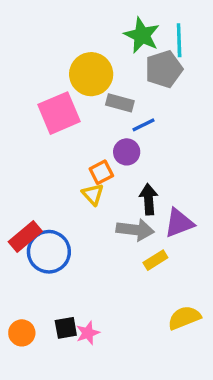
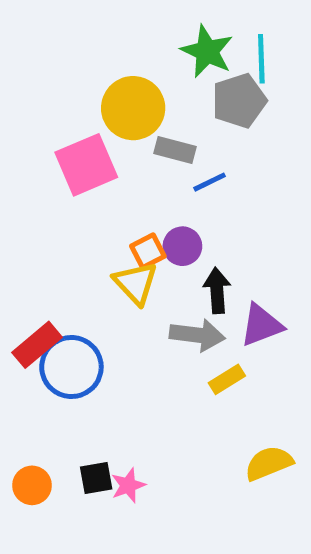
purple circle: (127, 152) -> (182, 246), moved
yellow triangle: (93, 194) -> (136, 283), size x1.4

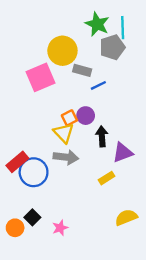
gray arrow: (197, 335) -> (66, 157), moved
black square: (96, 478) -> (32, 217), moved, turned -35

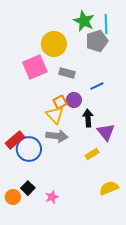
gray rectangle: (82, 70) -> (67, 73), moved
blue line: (98, 85) -> (97, 86), moved
purple triangle: (123, 153) -> (106, 132), turned -48

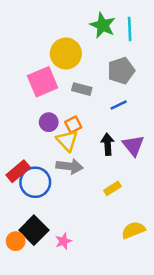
gray pentagon: (97, 41) -> (121, 71), moved
purple circle: (74, 100) -> (49, 122), moved
purple triangle: (106, 132) -> (133, 145), moved
black square: (28, 188) -> (34, 230), size x1.6

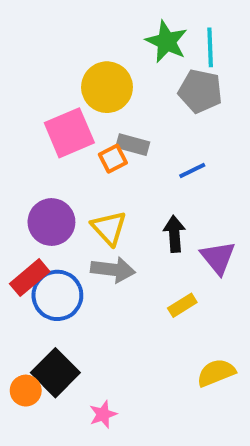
gray pentagon: (121, 71) -> (200, 91), moved, turned 30
purple circle: (49, 122) -> (51, 222), moved, size x1.5
orange square: (73, 125) -> (113, 159), moved
purple triangle: (133, 145) -> (218, 258), moved
pink star: (63, 241) -> (103, 414), moved

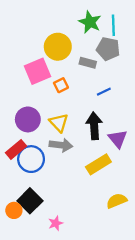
gray rectangle: (133, 145) -> (88, 63), moved
black arrow: (174, 234) -> (94, 126), size x1.4
yellow rectangle: (182, 305) -> (98, 164), size x1.6

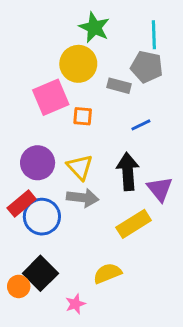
green star: (90, 22) -> (94, 27), moved
orange square: (61, 85) -> (83, 116), turned 32
yellow semicircle: (117, 201) -> (107, 273), moved

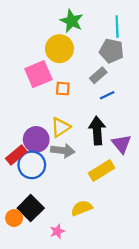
gray rectangle: (119, 86) -> (98, 75), moved, turned -56
purple circle: (38, 163) -> (36, 139), moved
yellow triangle: (80, 167) -> (61, 127), turned 40

